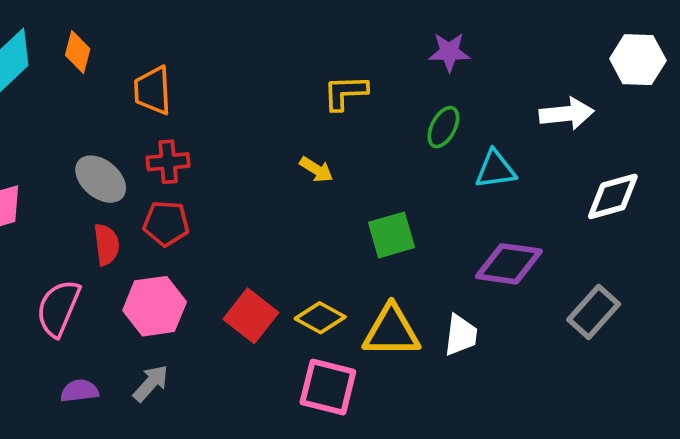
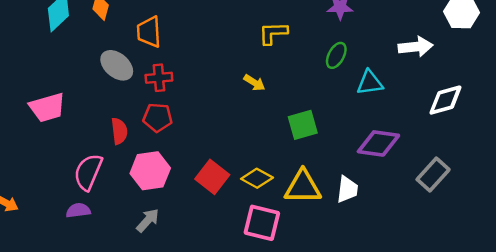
gray ellipse: (101, 179) -> (117, 65), moved
purple semicircle: (79, 391) -> (78, 210), moved

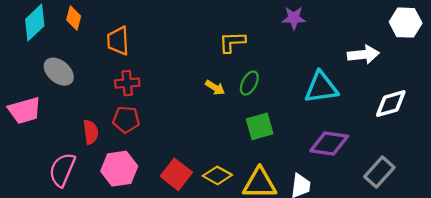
green ellipse: (336, 55) -> (249, 83), moved
gray ellipse: (117, 65) -> (59, 72), moved
cyan triangle: (370, 83) -> (321, 88), size x1.4

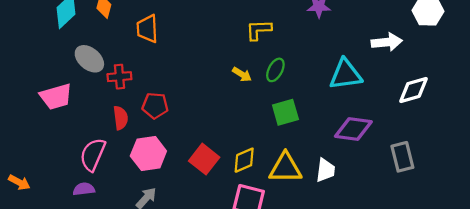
red cross: (127, 83) -> (119, 77), moved
gray rectangle: (379, 172) -> (402, 157), turned -56
yellow diamond: (217, 175) -> (244, 160), turned -52

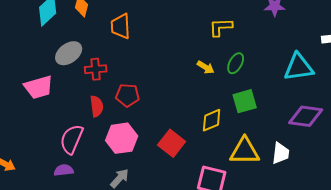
gray ellipse: (89, 59) -> (69, 53), turned -76
yellow diamond: (244, 160) -> (212, 120), moved

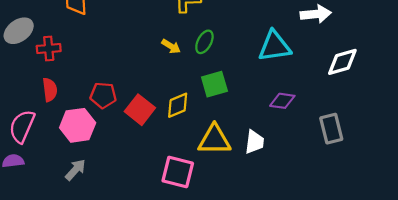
red pentagon: (128, 95) -> (103, 95), moved
purple diamond: (306, 116) -> (282, 101), size x0.7
red square: (172, 143) -> (140, 110), moved

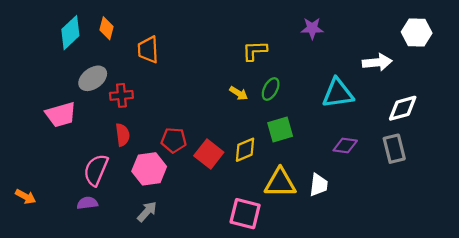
gray rectangle: (331, 129) -> (394, 149), moved

